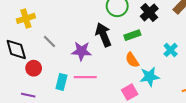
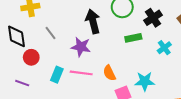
black arrow: (103, 35) -> (93, 21), moved
cyan cross: (171, 50) -> (164, 48), moved
orange semicircle: (132, 60) -> (109, 73), moved

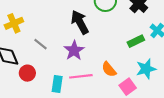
green rectangle: (133, 38) -> (136, 41), moved
purple star: (81, 47) -> (74, 50), turned -30

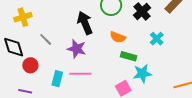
green rectangle: (136, 41) -> (129, 56), moved, turned 35
purple star: (74, 50) -> (77, 49), turned -30
orange semicircle: (109, 69) -> (118, 37), moved, turned -35

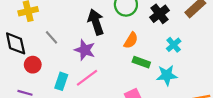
orange semicircle: (118, 37) -> (131, 40), turned -84
cyan star: (142, 73) -> (167, 75), moved
pink line: (80, 74) -> (87, 78), turned -40

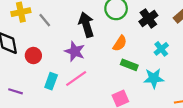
gray line: (51, 37) -> (45, 20), moved
red circle: (33, 65) -> (33, 56), moved

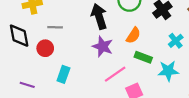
gray line: (45, 20) -> (55, 27), moved, turned -48
purple star: (75, 51) -> (103, 46), moved
pink line: (76, 78) -> (115, 74), moved

